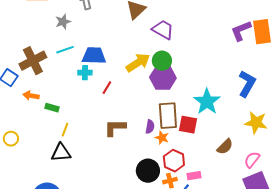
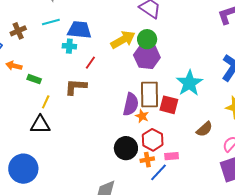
brown cross: (33, 61) -> (18, 31), size x0.6
purple semicircle: (150, 127) -> (131, 104), size x1.6
brown L-shape: (115, 128) -> (76, 87), moved

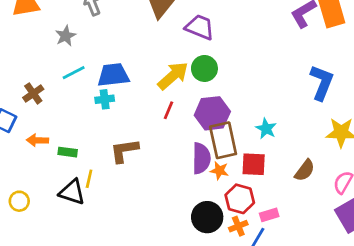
purple hexagon: (147, 56) -> (212, 113), moved
red line: (90, 63) -> (169, 110), moved
cyan star: (189, 83) -> (266, 129), moved, size x0.6
red square: (169, 105) -> (254, 164), moved
black triangle: (40, 125) -> (72, 192), moved, turned 30

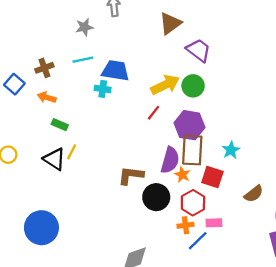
orange arrow: (37, 140) -> (47, 97), moved
brown L-shape: (124, 151) -> (131, 175), moved
black circle: (207, 217) -> (156, 197), moved

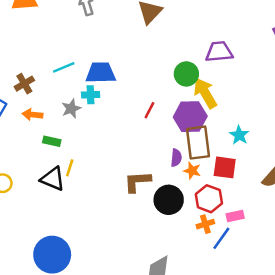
gray star: (84, 27) -> (71, 109), moved
purple trapezoid: (199, 50) -> (219, 52), moved, turned -32
yellow arrow: (165, 85) -> (205, 93), moved, turned -84
purple semicircle: (170, 160) -> (176, 158), size x0.6

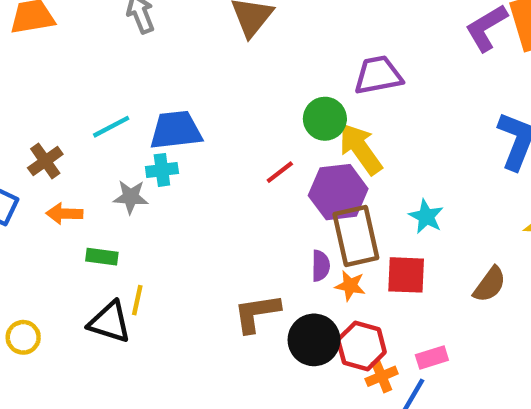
gray star: (71, 109) -> (131, 197), turned 30
red line: (149, 110) -> (280, 172), moved, turned 30
red hexagon: (209, 199) -> (361, 346), moved

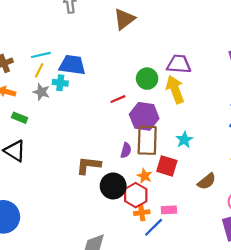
yellow arrow: (360, 149) -> (175, 89), moved
orange star: (350, 286) -> (145, 176), moved
yellow line: (137, 300) -> (39, 70), moved

